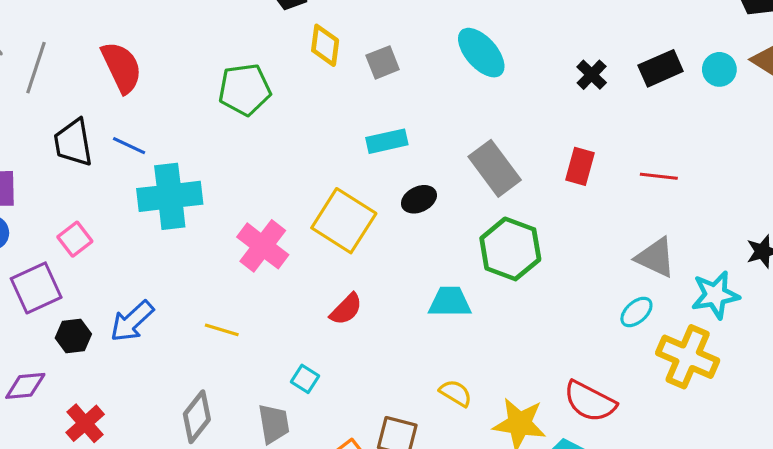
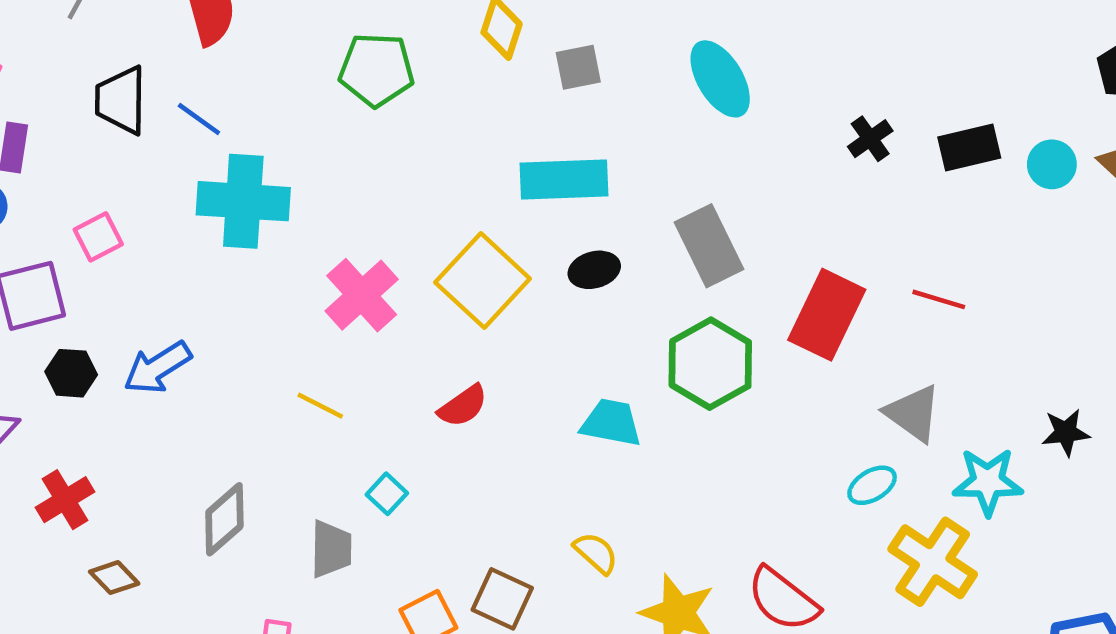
cyan rectangle: (387, 141) -> (564, 179), size x1.5
red rectangle: (580, 166) -> (827, 315), moved, size x1.6
yellow line: (222, 330) -> (320, 406), moved

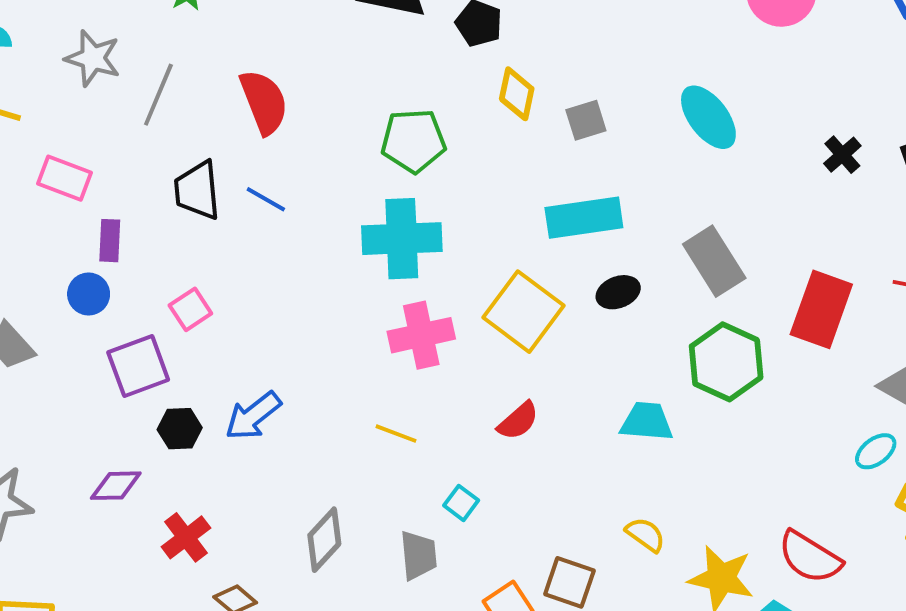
cyan cross: (243, 201) -> (402, 239), moved
pink cross: (362, 295) -> (421, 335), turned 36

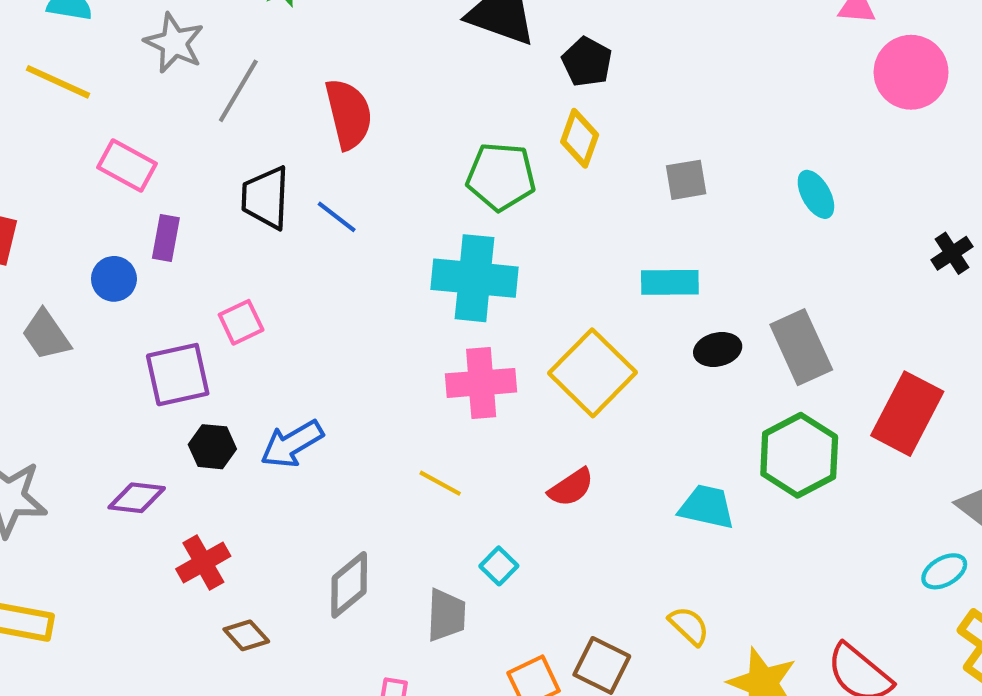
yellow diamond: (517, 94) -> (580, 138), moved
cyan ellipse: (708, 117) -> (816, 194), size x0.7
cyan rectangle: (584, 218) -> (670, 282), size x0.7
black ellipse: (618, 292) -> (718, 349), moved
blue circle: (89, 294) -> (114, 279), moved

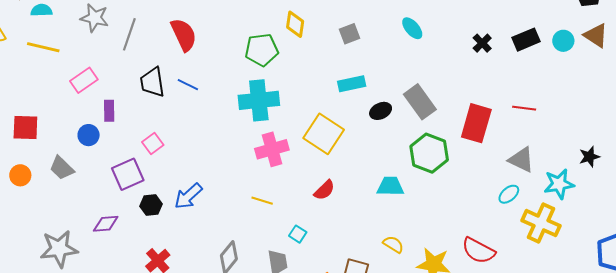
pink rectangle: (127, 166) -> (84, 80), turned -52
purple diamond: (137, 498) -> (106, 224), moved

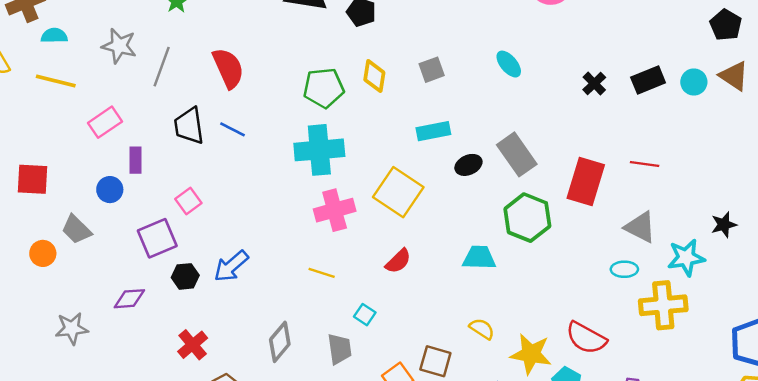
yellow diamond: (295, 24) -> (374, 76), moved
orange circle: (20, 175) -> (43, 253), moved
cyan ellipse: (509, 194) -> (624, 269), turned 40
yellow cross: (541, 223) -> (663, 305), turned -30
gray star: (59, 249) -> (72, 328), size x0.7

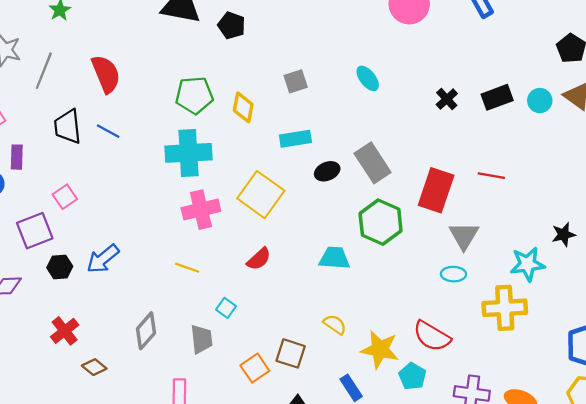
yellow diamond: (374, 76) -> (243, 107), moved
gray triangle: (640, 227) -> (464, 236), moved, turned 32
cyan ellipse: (624, 269) -> (453, 274), moved

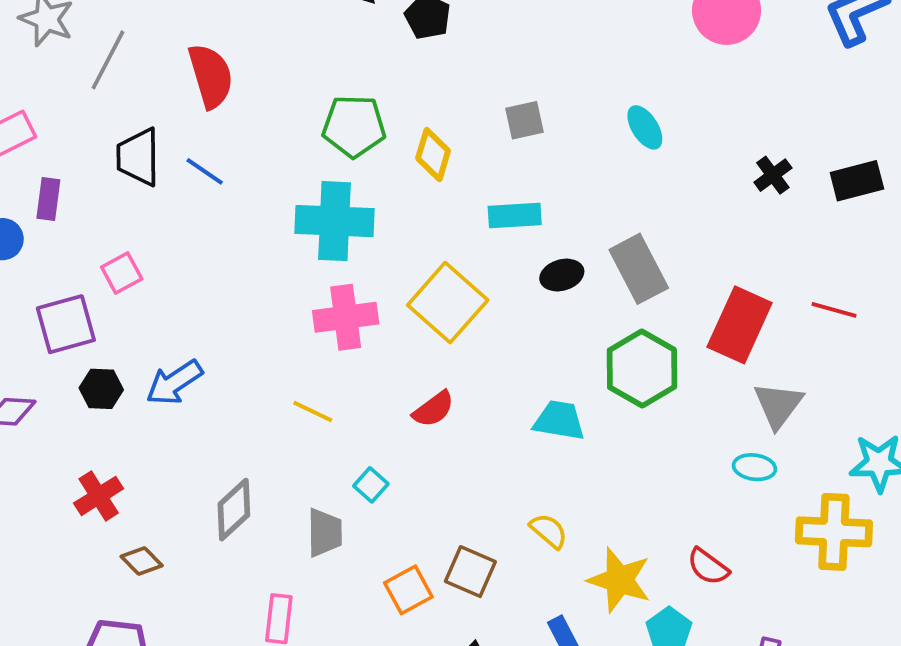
red semicircle: (432, 336) -> (708, 567), size x0.7

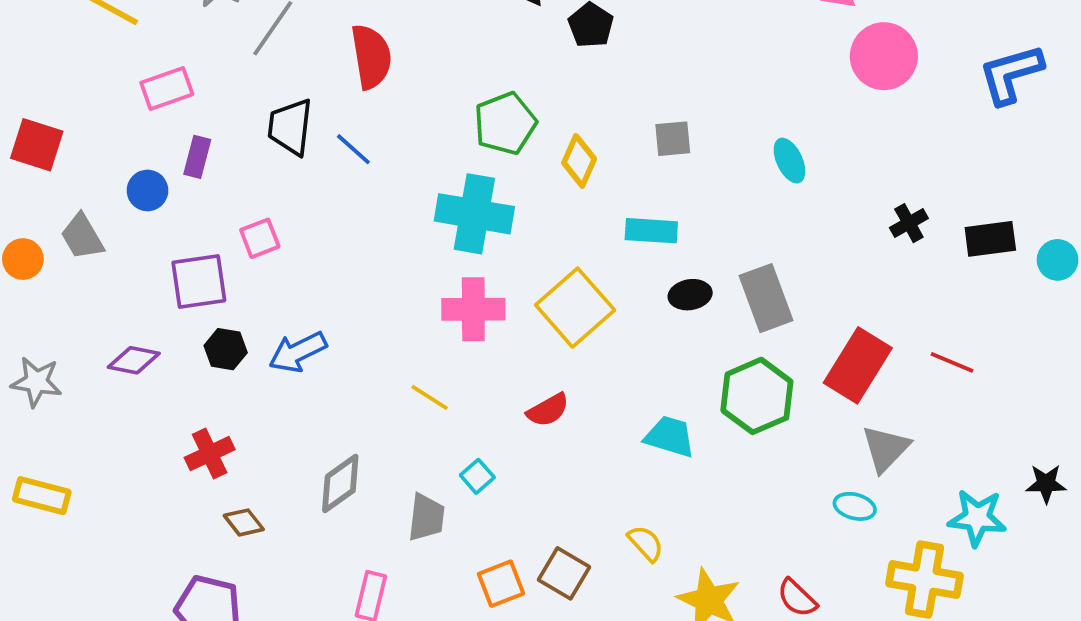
green pentagon: (354, 126) -> (505, 123), turned -30

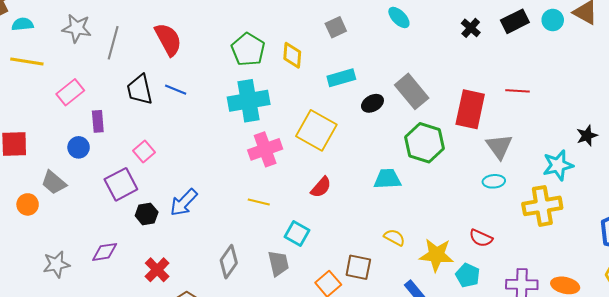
purple diamond: (134, 360) -> (105, 252), moved
cyan square: (477, 476) -> (297, 233), size x1.4

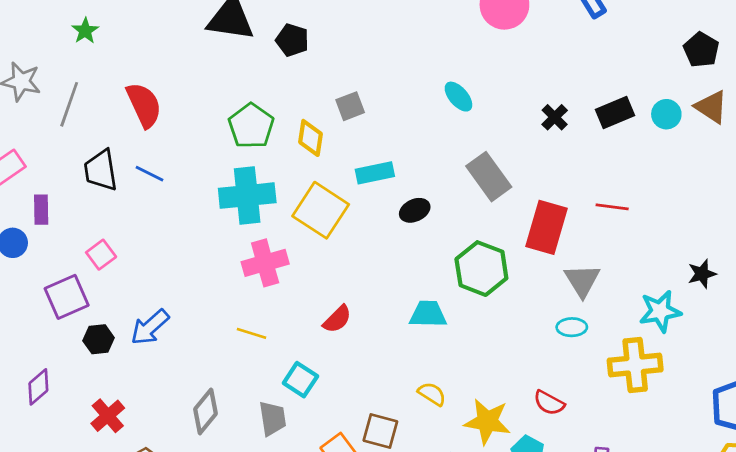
gray square: (336, 27) -> (350, 106), moved
gray rectangle: (412, 91) -> (489, 177), moved
yellow square: (316, 130) -> (321, 210), moved
purple diamond: (105, 252) -> (38, 387), turned -36

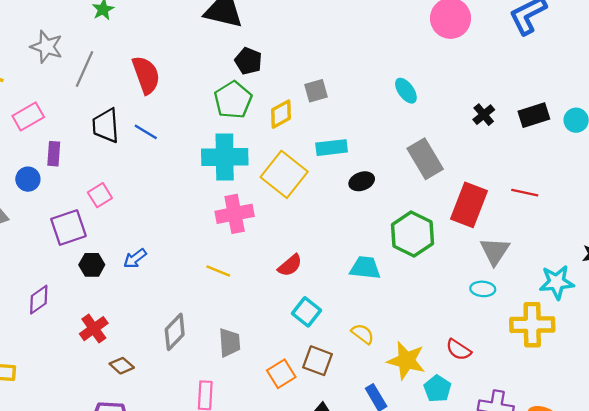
black pentagon: (292, 40) -> (248, 61), moved
yellow diamond: (310, 138) -> (281, 114), turned 48
blue arrow: (150, 327) -> (135, 258), size x0.7
cyan square: (300, 380) -> (307, 312), moved

